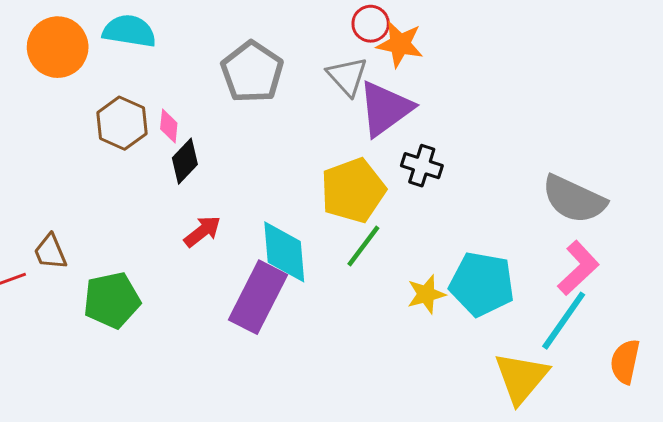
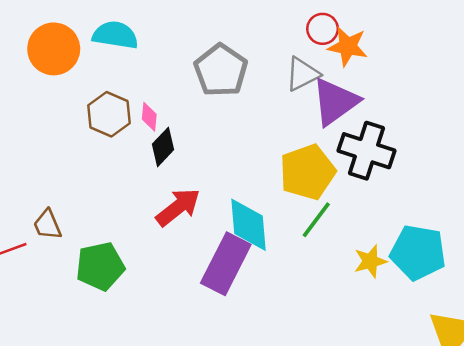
gray triangle: (347, 76) -> (302, 74), turned 45
black cross: (422, 166) -> (367, 151), size x1.6
red arrow: (202, 231) -> (178, 207), size x1.4

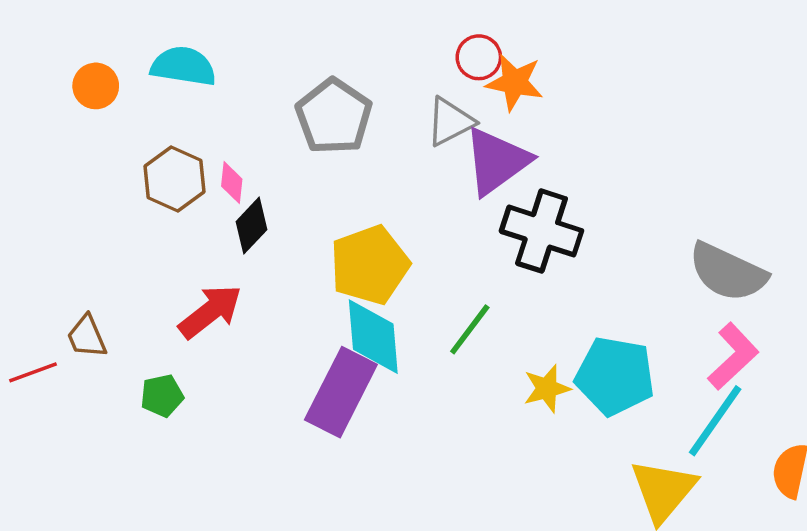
orange circle: (54, 49) -> (96, 86), size x0.6
yellow pentagon: (307, 172) -> (370, 265), moved
red arrow: (178, 207) -> (210, 312), moved
green pentagon: (100, 266) -> (162, 396), size x0.6

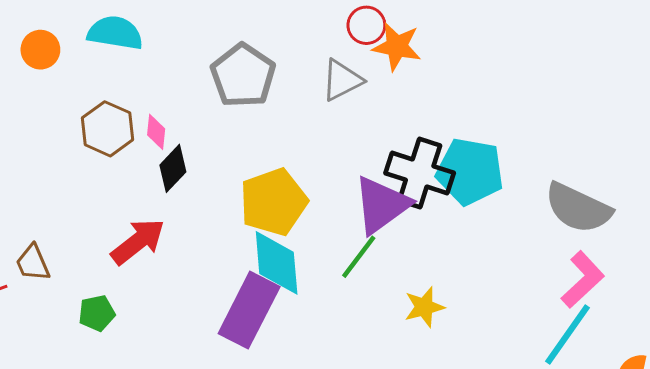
purple triangle: (497, 161) -> (382, 205), moved
cyan pentagon: (615, 376) -> (470, 171), moved

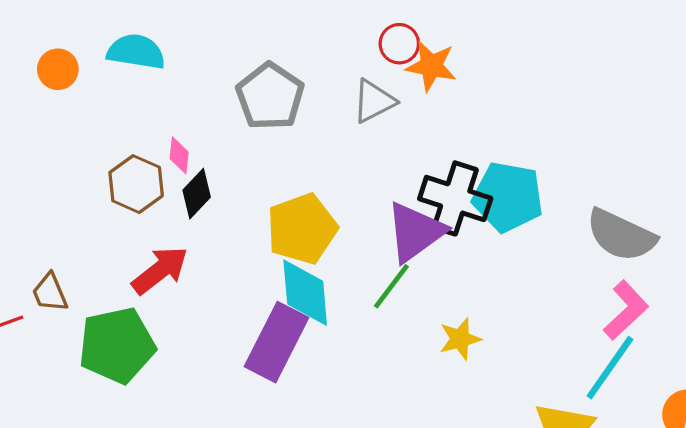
brown hexagon: (107, 129) -> (136, 184), moved
green pentagon: (97, 313) -> (117, 345), size x2.0

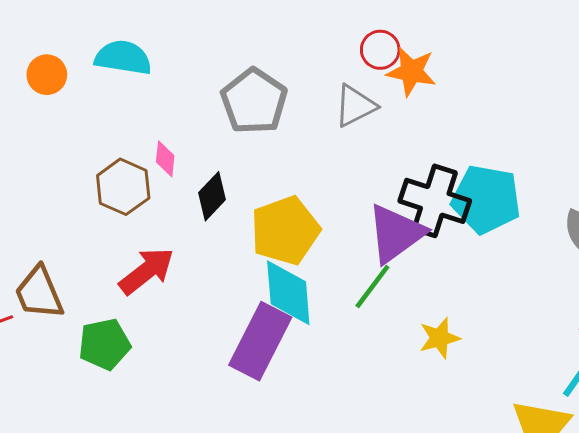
black diamond: (197, 194) -> (212, 196), moved
brown trapezoid: (50, 293) -> (39, 293), size x1.4
green pentagon: (117, 345) -> (104, 344), size x0.7

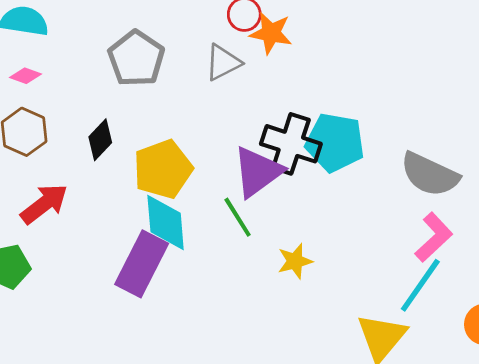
pink diamond: (165, 159) -> (26, 76), moved, turned -76
green line: (372, 287) -> (238, 217), turned -69

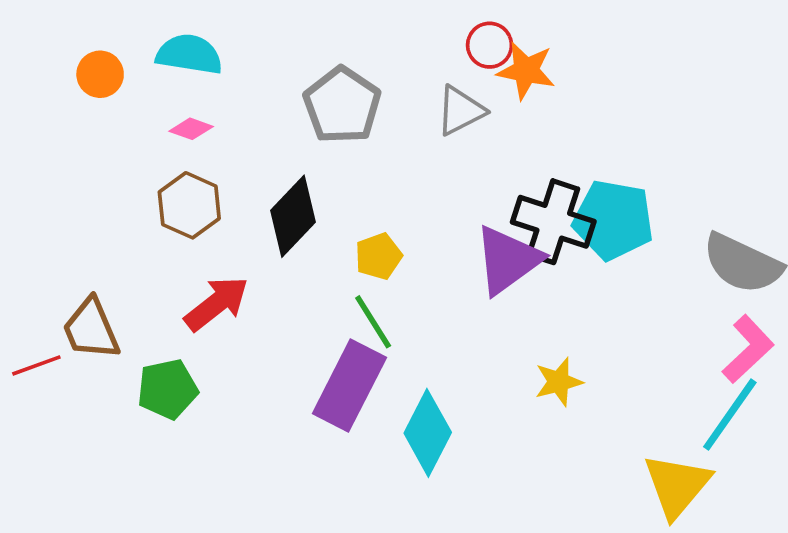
black diamond: (100, 140) -> (293, 216), size x1.4
yellow pentagon: (163, 169) -> (379, 256), size x0.6
green line: (238, 217) -> (373, 322), moved
cyan diamond: (166, 223) -> (428, 433), moved, turned 32

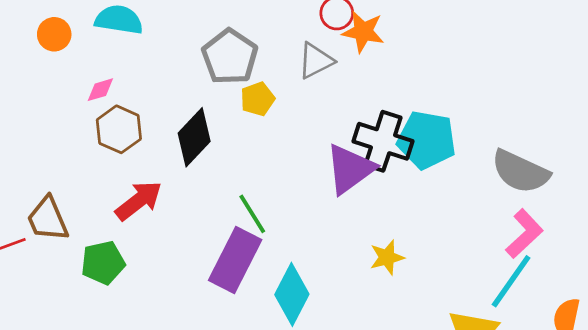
pink diamond: (191, 129) -> (100, 90), moved, turned -36
yellow pentagon: (379, 256) -> (258, 99), moved

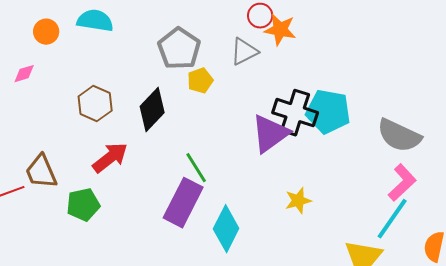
pink diamond: (100, 90) -> (24, 74), moved

